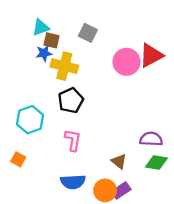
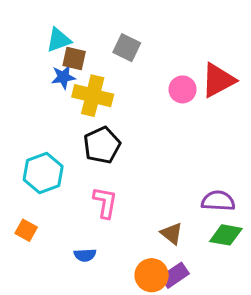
pink circle: (126, 62) -> (183, 89), size x0.7
blue semicircle: (73, 182) -> (85, 255), moved, size x0.6

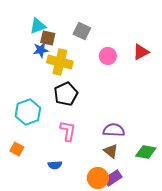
red triangle: (218, 80) -> (141, 52), size x0.7
pink circle: (183, 89) -> (108, 56), moved
purple semicircle: (218, 201) -> (114, 130), moved

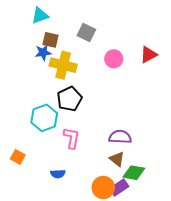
cyan triangle: (38, 26) -> (40, 16), moved
cyan hexagon: (28, 112) -> (44, 118), moved
green diamond: (146, 152) -> (134, 173), moved

